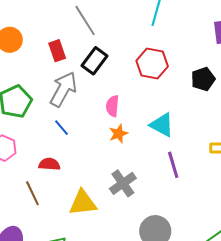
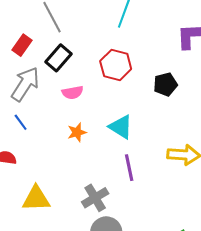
red rectangle: (57, 51) -> (22, 45), turned 50
pink semicircle: (112, 106) -> (73, 92), moved, turned -110
gray cross: (123, 183) -> (95, 198), moved

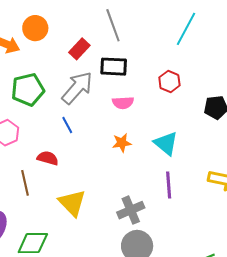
black rectangle: (58, 58) -> (114, 67), turned 44
red hexagon: (116, 65) -> (169, 81), size x0.7
yellow triangle: (36, 199) -> (72, 203), turned 40

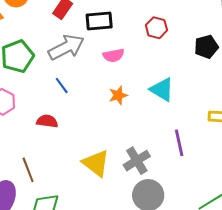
gray arrow: (77, 88) -> (66, 47), turned 30
brown line: (25, 183) -> (28, 170), moved
purple line: (169, 185) -> (179, 143), moved
yellow triangle: (72, 203) -> (96, 163), moved

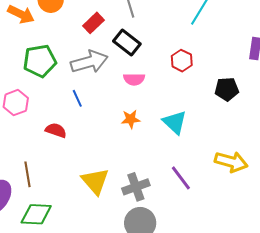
black rectangle: (99, 21) -> (127, 43), turned 32
purple line: (179, 143) -> (181, 178), turned -36

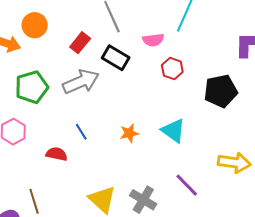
pink semicircle: (134, 79) -> (153, 40), moved
black pentagon: (227, 89) -> (221, 91), size x1.4
blue line: (77, 98) -> (81, 132), moved
gray cross: (136, 187) -> (143, 200), turned -32

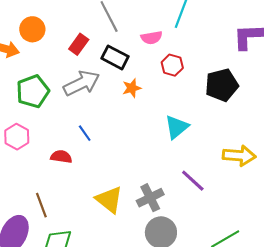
cyan triangle: (173, 131) -> (177, 127), turned 48
orange star: (129, 133) -> (132, 88), moved
gray cross: (143, 200) -> (150, 198), turned 36

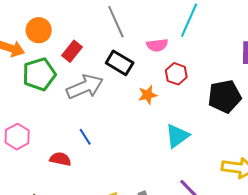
red rectangle: (79, 44) -> (72, 51), moved
orange star: (132, 88) -> (148, 95), moved
green pentagon: (33, 91) -> (39, 74), moved

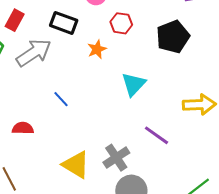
blue line: (85, 137) -> (61, 99), moved

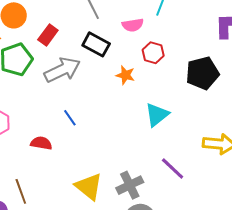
orange star: (97, 49) -> (125, 75), turned 30
blue line: (61, 99) -> (70, 118), moved

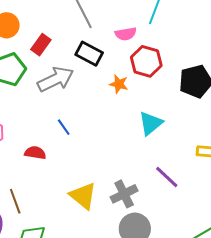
red hexagon: (153, 53) -> (146, 61), size x1.4

